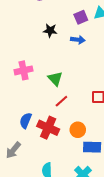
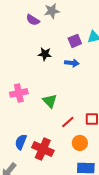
red line: (61, 101) -> (68, 122), moved
orange circle: (78, 130) -> (80, 143), moved

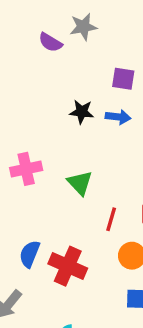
purple square: (75, 41) -> (123, 79), turned 32
black star: (45, 54) -> (82, 112), moved
red line: (68, 122) -> (111, 219), turned -32

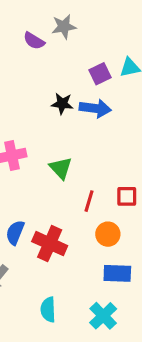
purple square: (123, 79) -> (100, 74), turned -35
blue arrow: (118, 117) -> (95, 108), size x1.4

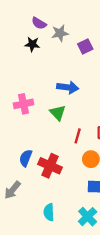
gray star: (64, 27) -> (60, 33), moved
black star: (62, 104) -> (32, 44), moved
blue arrow: (95, 108) -> (68, 87), moved

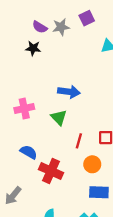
gray star: (60, 33) -> (61, 27), moved
purple square: (85, 46) -> (87, 18), moved
blue semicircle: (26, 158) -> (29, 152), moved, turned 98

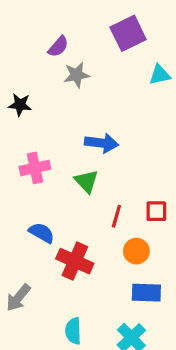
purple square: (87, 18) -> (128, 33), size x1.5
purple semicircle: (40, 27) -> (58, 47), turned -80
gray star: (61, 27) -> (77, 75), moved
black star: (33, 48) -> (20, 105), moved

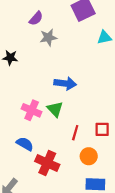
pink cross: (35, 168) -> (32, 110), moved, turned 36

